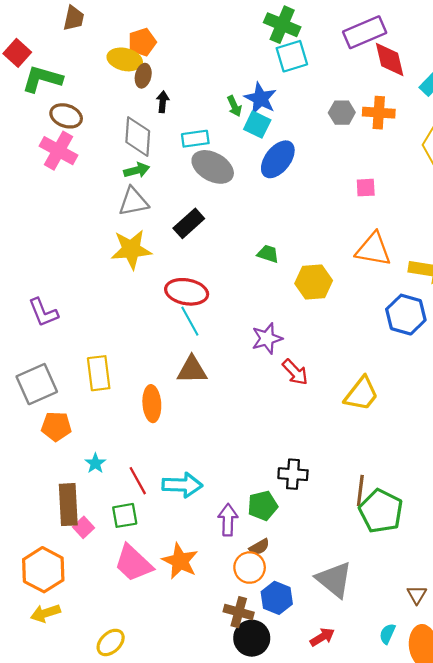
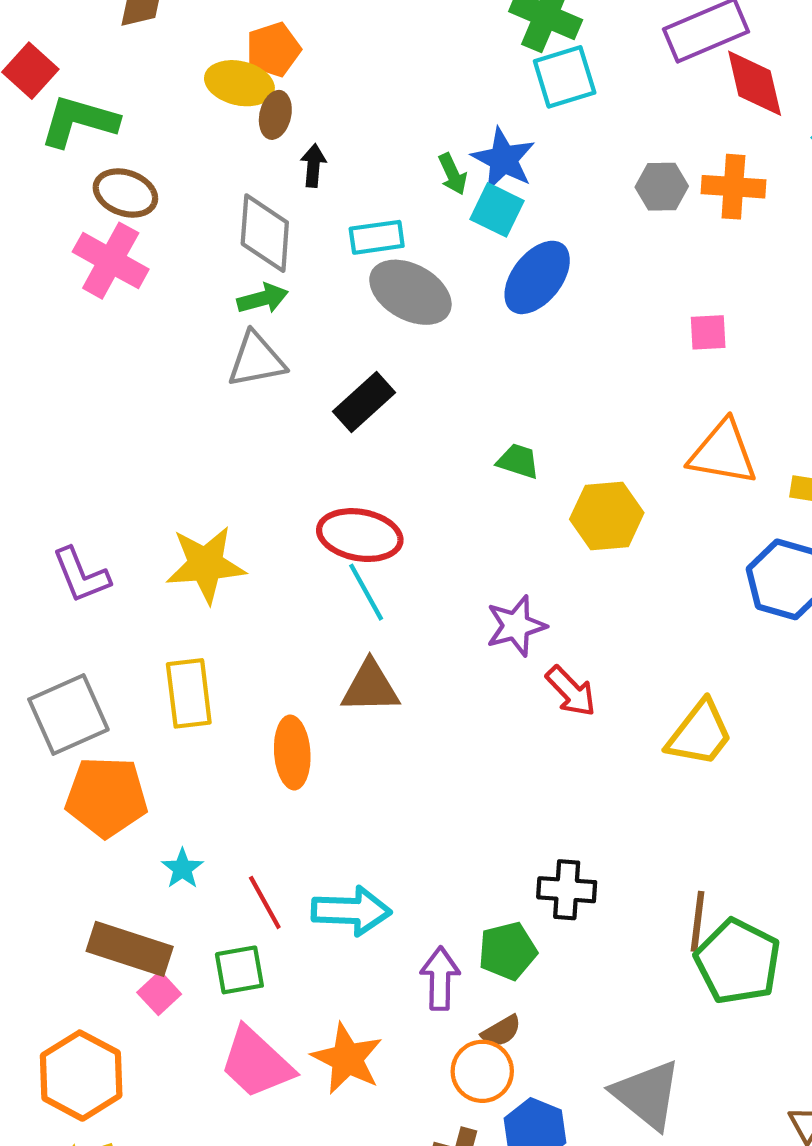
yellow star: (131, 249) -> (206, 565), moved
orange pentagon: (56, 426) -> (106, 797), size x1.4
brown rectangle: (68, 505) -> (130, 949), turned -69

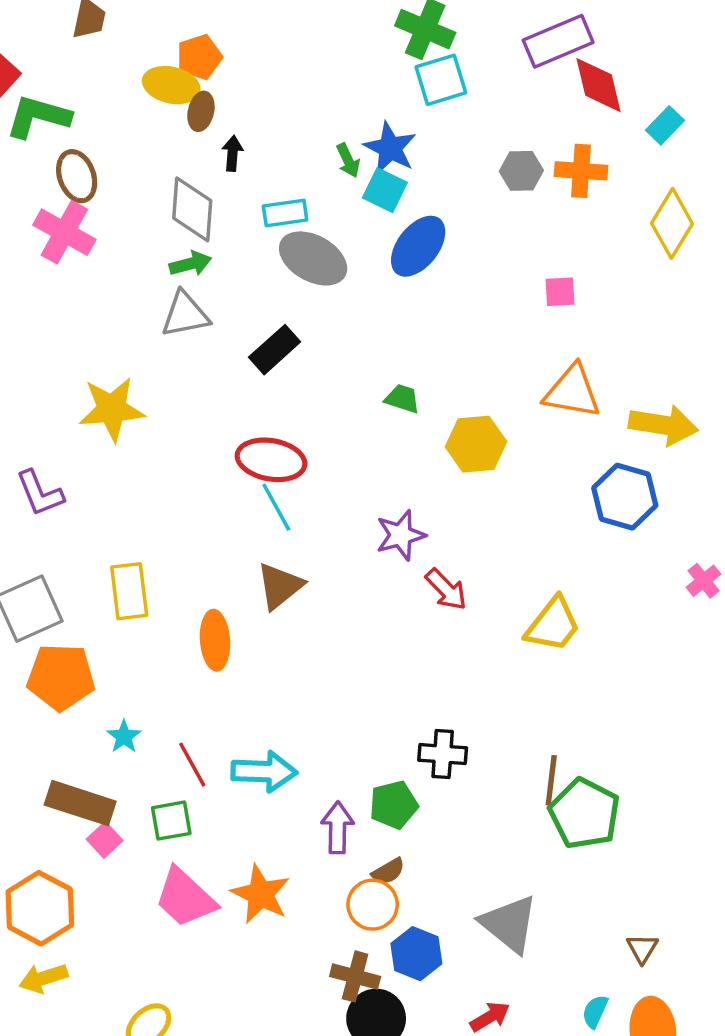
brown ellipse: (125, 193) -> (77, 176), turned 51
yellow star: (206, 565) -> (112, 409), moved
brown triangle: (370, 687) -> (280, 586), turned -38

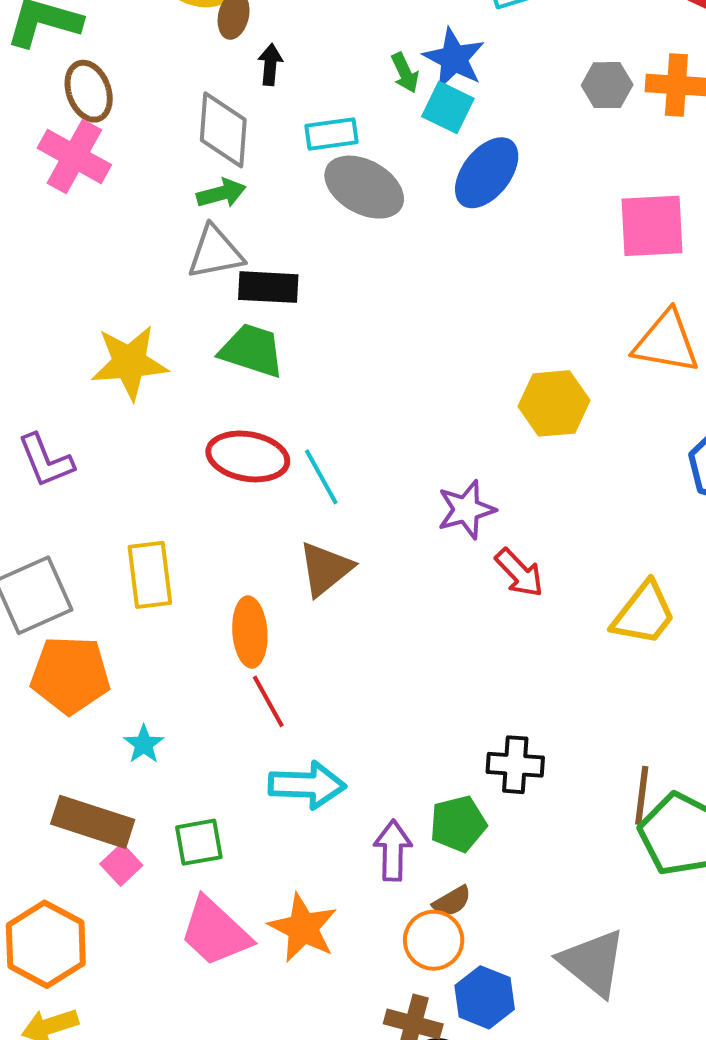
pink square: (560, 292) -> (652, 226), size x1.8
black rectangle: (275, 350) -> (268, 287), moved, turned 45
green trapezoid: (402, 399) -> (252, 350), moved, size x1.6
red ellipse: (271, 460) -> (248, 456), moved
red line: (192, 765) -> (268, 701), moved

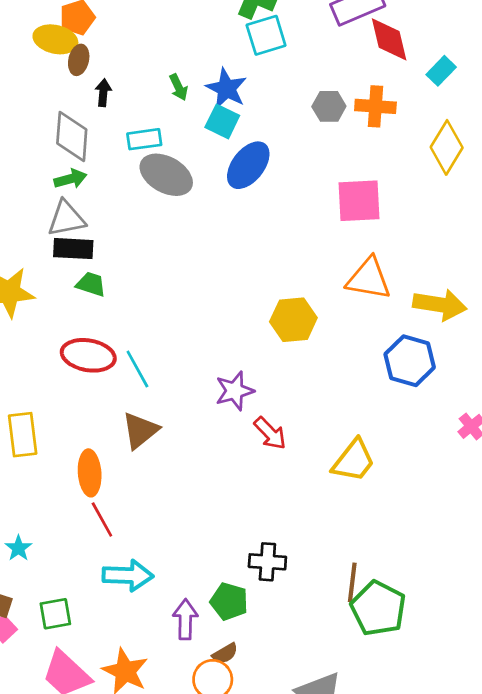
green arrow: (405, 73) -> (179, 87), moved
black rectangle: (268, 287) -> (73, 249), moved
green trapezoid: (252, 350) -> (91, 284), size x0.7
green pentagon: (458, 824) -> (229, 601), turned 30

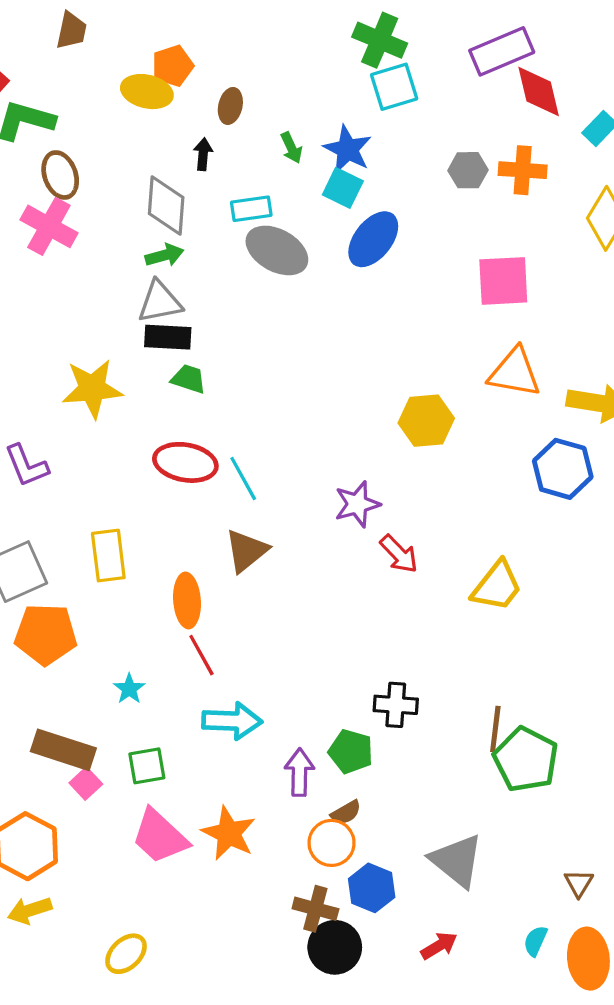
brown ellipse: (79, 60) -> (230, 106), moved
cyan star: (18, 548) -> (129, 689), moved

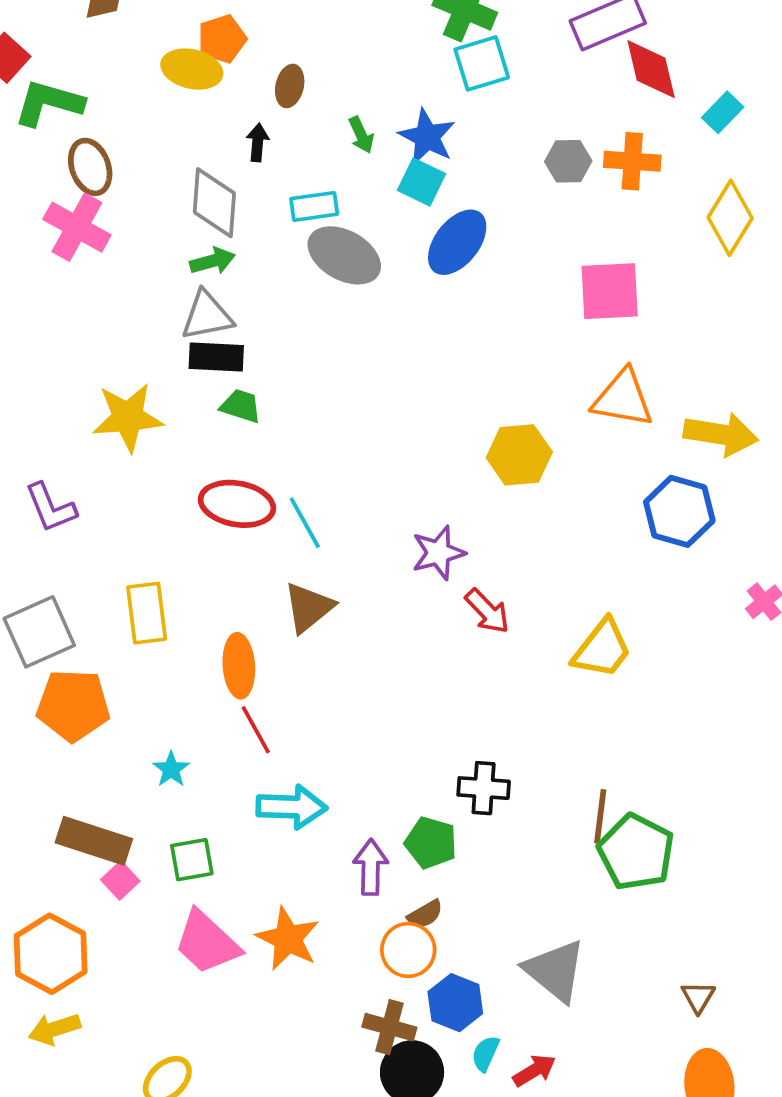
cyan semicircle: (535, 941) -> (485, 1053), moved

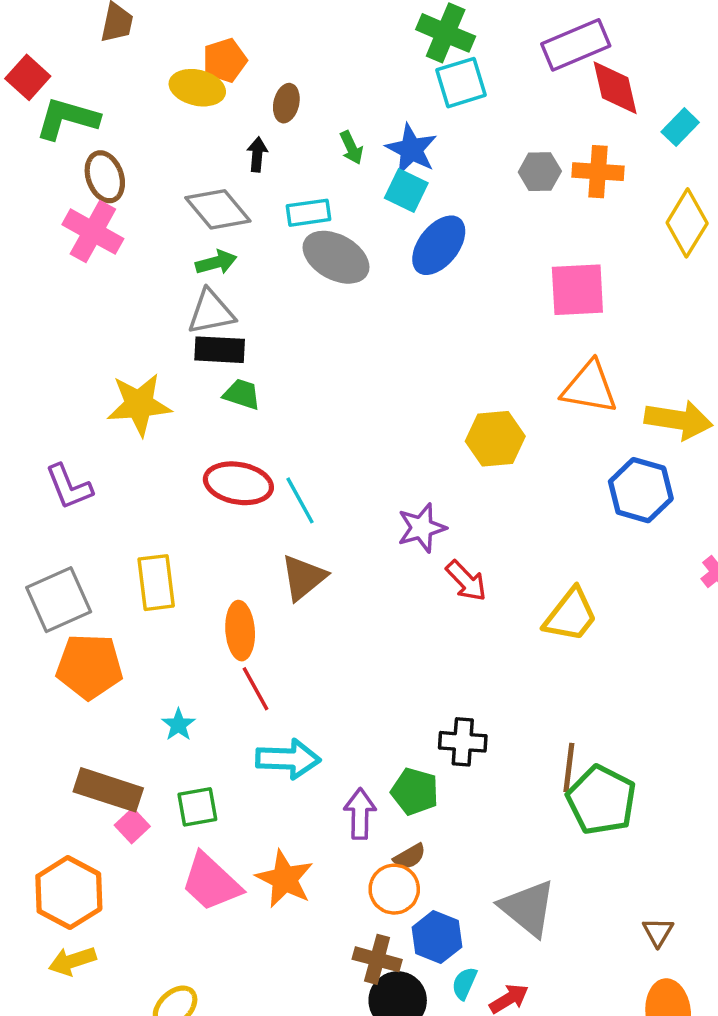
gray diamond: (214, 203) -> (218, 209), turned -44

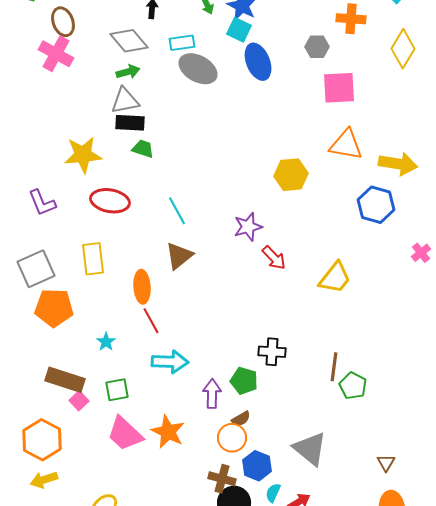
gray hexagon: (540, 172) -> (317, 47), moved
blue ellipse: (439, 245) -> (258, 62), turned -60
red ellipse: (238, 483) -> (110, 201), moved
green pentagon: (601, 800) -> (353, 386), size x0.7

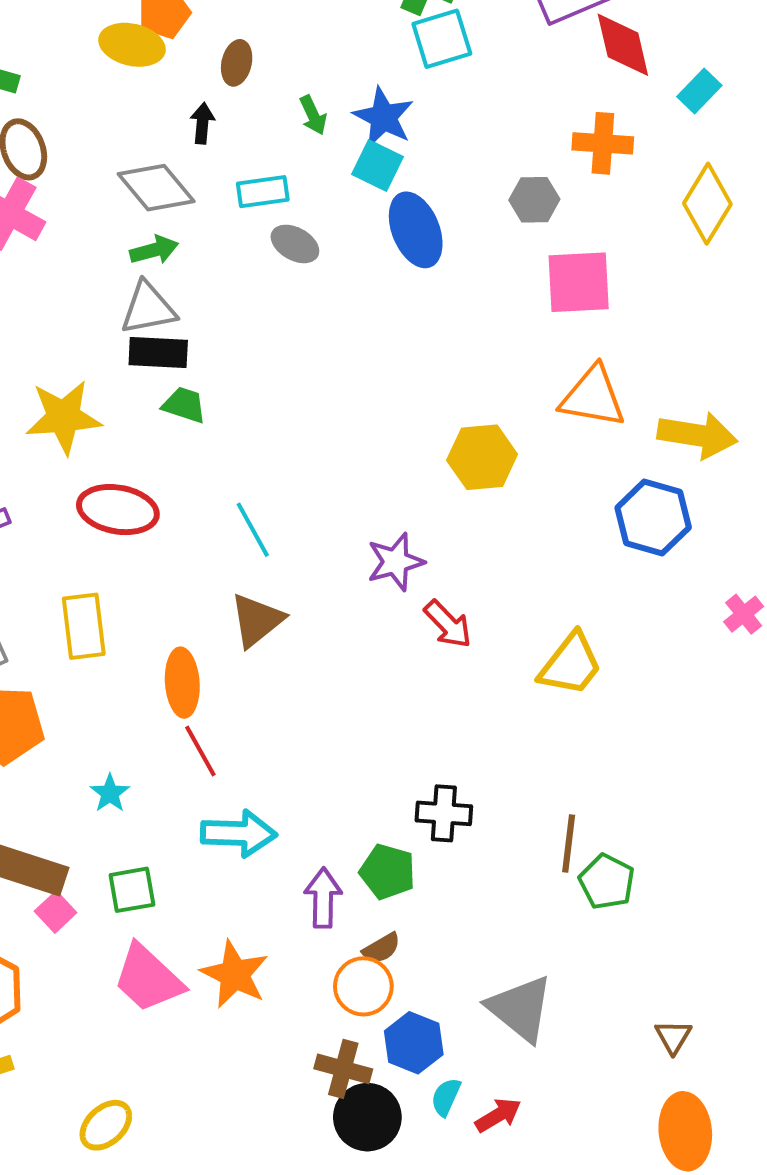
gray ellipse: (198, 69) -> (295, 244), size x0.6

